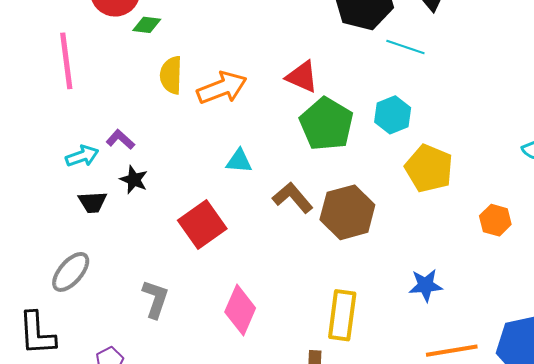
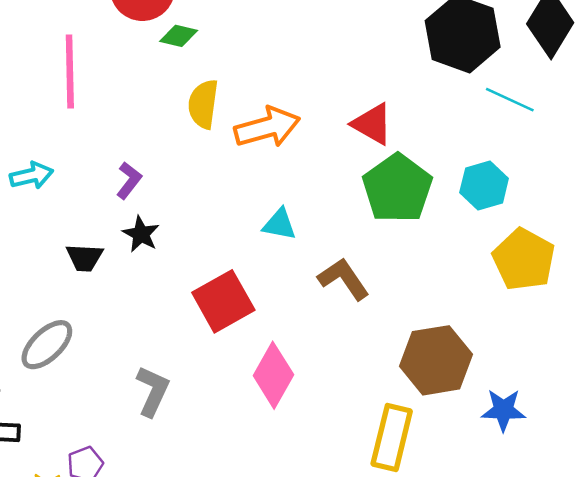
purple L-shape: (120, 140) -> (129, 180), turned 80
cyan arrow: (82, 156) -> (31, 175), moved
brown hexagon: (347, 212) -> (436, 360), moved
pink diamond: (240, 310) -> (273, 375), moved

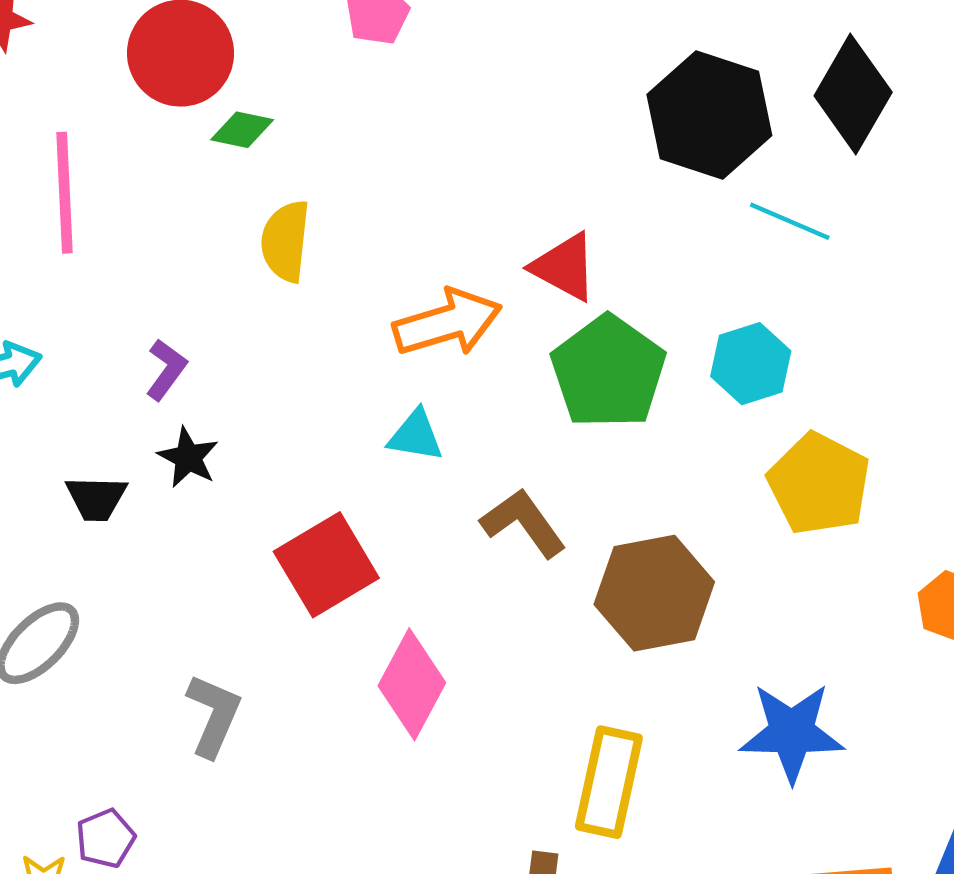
orange arrow: (267, 127) -> (448, 323), moved
brown hexagon: (436, 360) -> (654, 593), moved
blue star: (503, 410) -> (792, 732), size x1.4

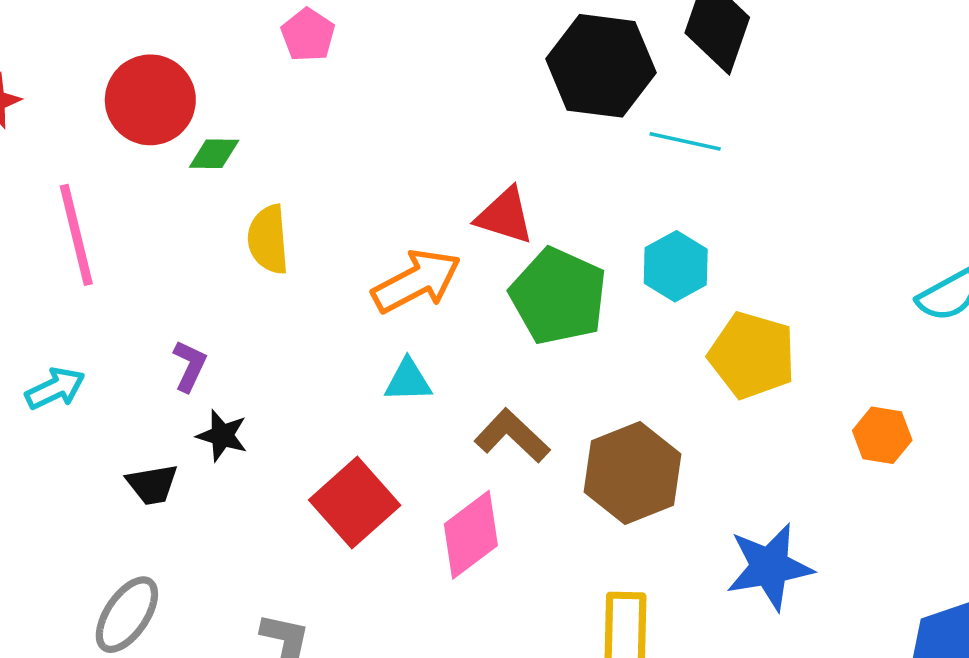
pink diamond: (412, 684) -> (471, 535), moved, turned 36

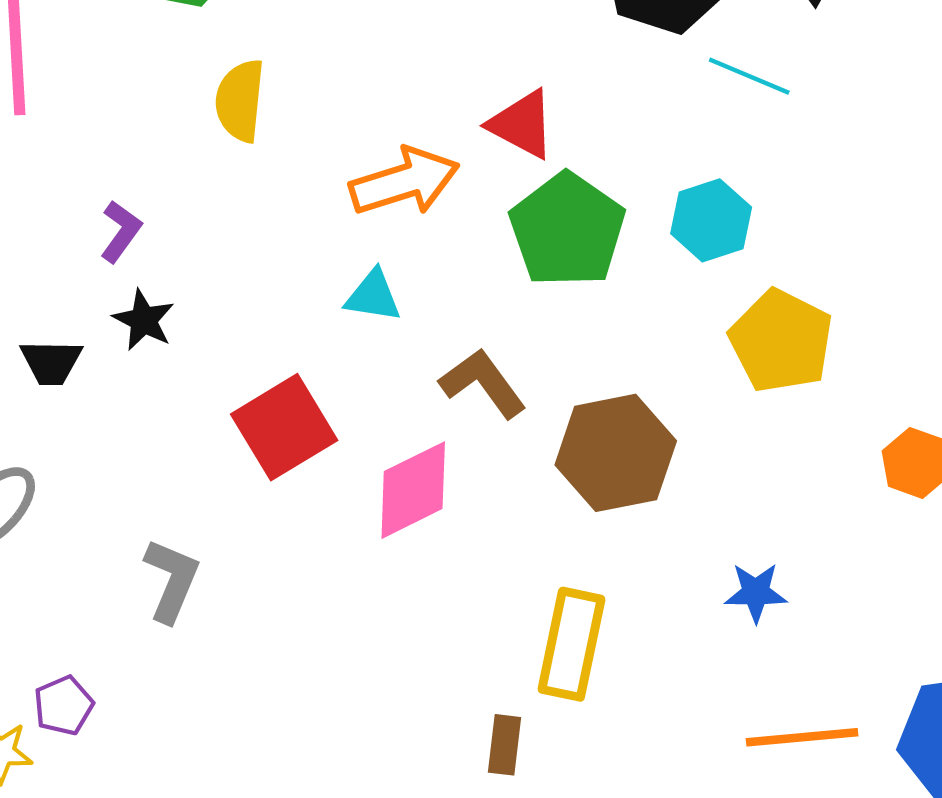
blue star: (770, 567) -> (756, 593), size x0.6

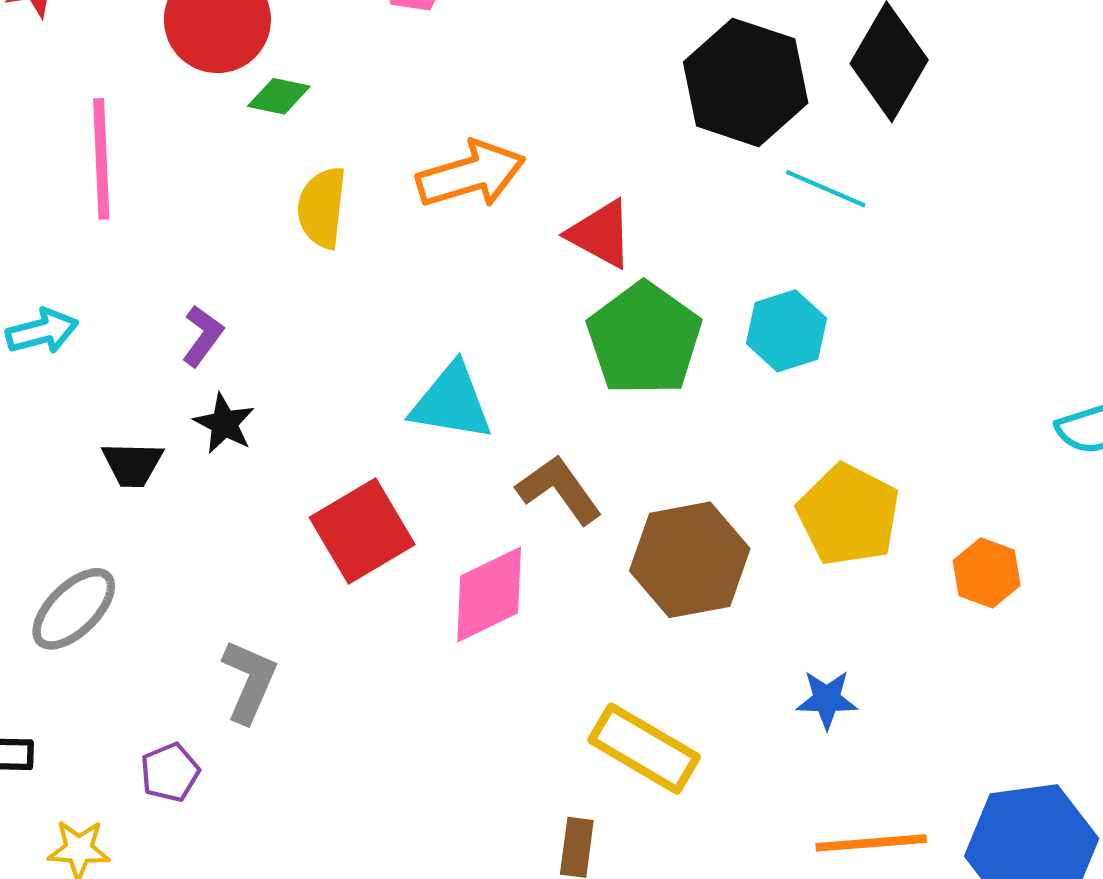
orange arrow: (404, 182) -> (471, 174), moved
cyan triangle: (373, 296) -> (452, 402), size x1.5
yellow pentagon: (781, 341) -> (848, 515), moved
yellow rectangle: (571, 644) -> (644, 749), turned -72
purple pentagon: (64, 706) -> (170, 772), moved

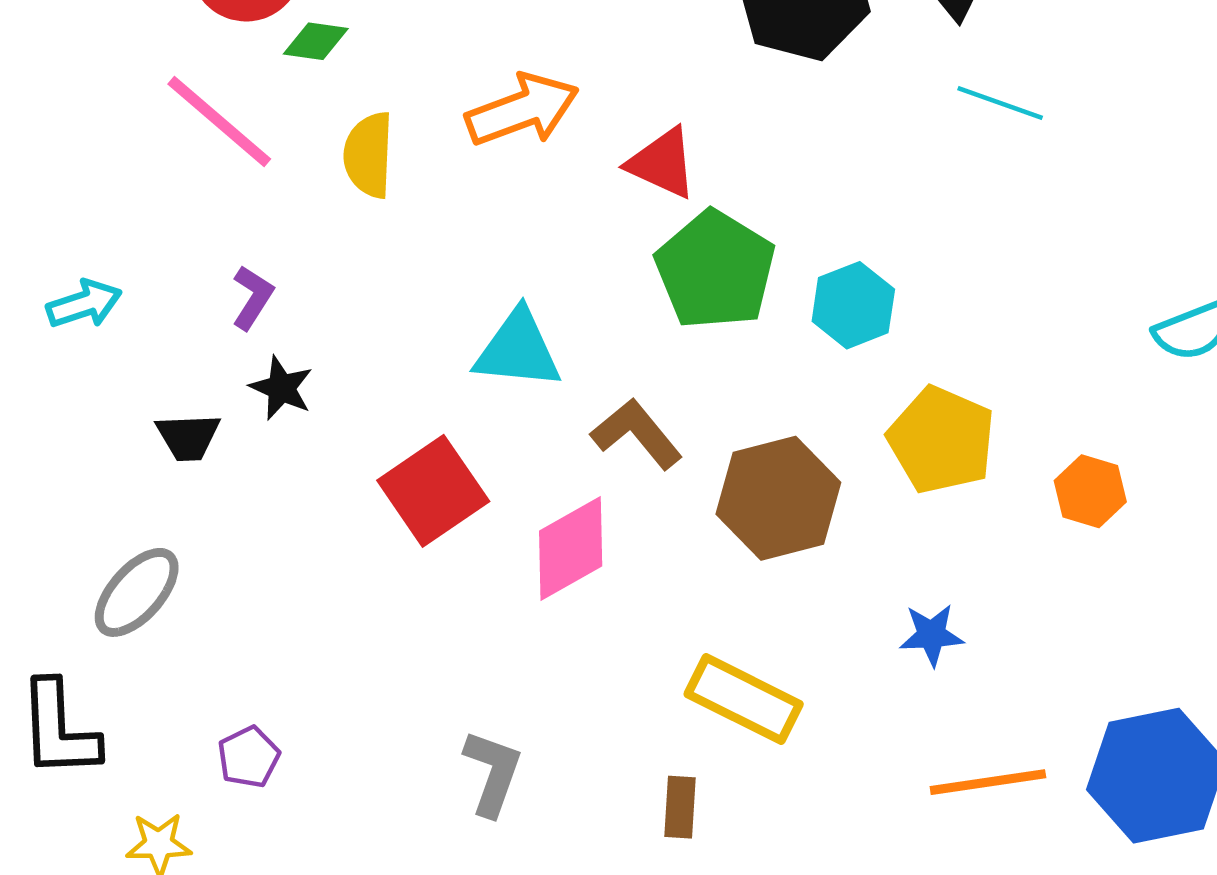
pink line: (101, 159) -> (219, 122), moved, turned -43
cyan line: (826, 189) -> (1000, 103), moved
cyan hexagon: (786, 331) -> (853, 305), moved
gray L-shape: (249, 681) -> (493, 773), moved

